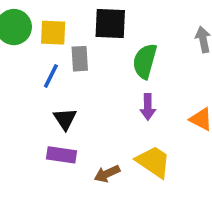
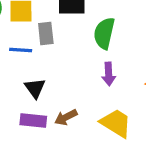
blue line: (51, 76) -> (21, 50), turned 70
brown arrow: (107, 174) -> (66, 117), moved

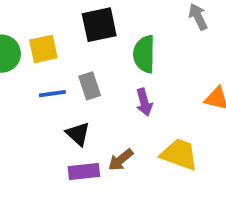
gray rectangle: (46, 34) -> (90, 86), moved
purple arrow: (109, 74) -> (144, 102), moved

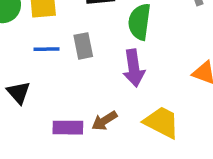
purple arrow: (144, 102) -> (134, 68), size x1.4
black triangle: (78, 134) -> (19, 93), moved

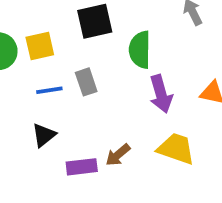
purple arrow: (134, 68) -> (161, 94), moved
black triangle: (19, 93) -> (44, 135), moved, turned 40

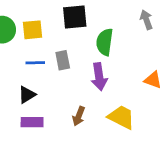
purple arrow: (161, 94) -> (99, 77), moved
brown arrow: (118, 155) -> (79, 116), turned -36
purple rectangle: (82, 167) -> (32, 122), moved

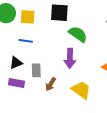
green semicircle: (105, 42) -> (78, 34), turned 108
gray rectangle: (63, 60) -> (36, 70), moved

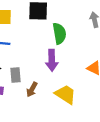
green semicircle: (78, 34) -> (59, 33), turned 48

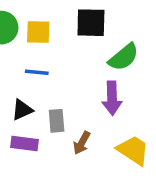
green semicircle: (59, 33) -> (124, 57), turned 60

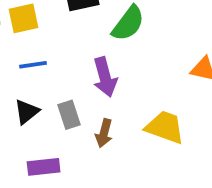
purple arrow: (112, 98) -> (105, 77), moved
purple rectangle: (25, 144) -> (44, 167), moved

